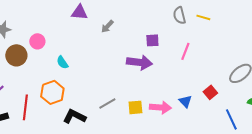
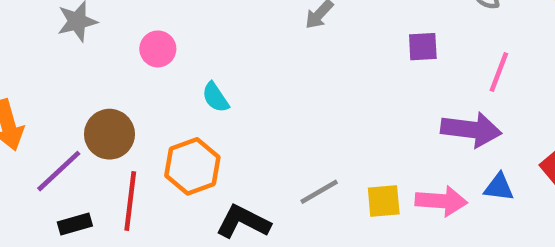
brown circle: (16, 55) -> (109, 134), moved
purple arrow: (139, 62) -> (471, 130), moved
blue triangle: (185, 101) -> (499, 187), turned -40

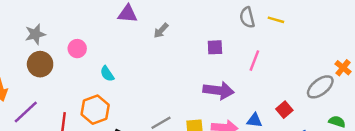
purple arrow: (471, 130) -> (218, 90), moved
brown circle: (109, 134) -> (40, 64), moved

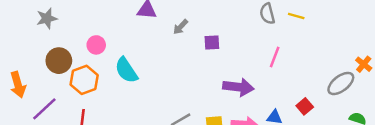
gray star: (35, 34) -> (47, 18), moved
purple square: (215, 47) -> (212, 43), moved
cyan semicircle: (107, 74) -> (126, 70), size x1.6
orange hexagon: (95, 110) -> (84, 80), moved

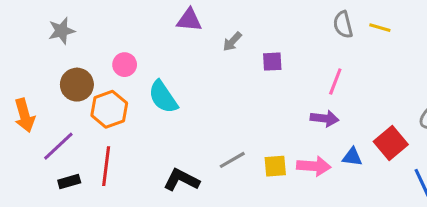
pink line: (275, 57) -> (335, 82), moved
purple arrow: (238, 87) -> (325, 118), moved, size x0.7
red square: (305, 106) -> (391, 143), size x1.5

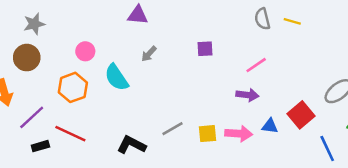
gray arrow: (232, 42) -> (149, 54), moved
pink line: (335, 82) -> (256, 65), turned 35
brown circle: (77, 85) -> (27, 58), moved
red line: (106, 166) -> (70, 134), turned -72

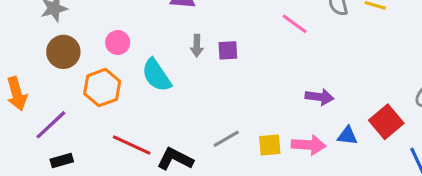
purple square: (205, 49) -> (228, 50), moved
gray arrow: (149, 54) -> (197, 46), turned -42
brown circle: (27, 58) -> (63, 52), moved
pink line: (256, 65) -> (295, 24), moved, turned 70
red line: (70, 134) -> (132, 145), moved

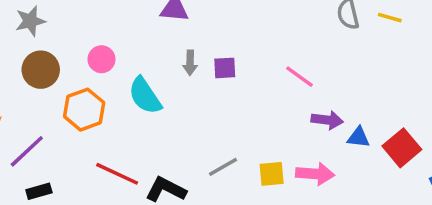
pink line: (295, 24) -> (299, 77), moved
blue triangle: (347, 136) -> (358, 137), moved

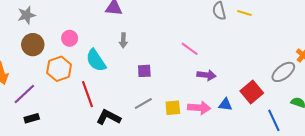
purple square: (225, 68) -> (144, 71), moved
blue triangle: (358, 137) -> (225, 105), moved
red line: (117, 174) -> (88, 94), moved, turned 45

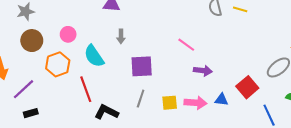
purple square: (144, 71) -> (142, 66), size x1.6
gray line: (143, 104) -> (141, 99), turned -42

